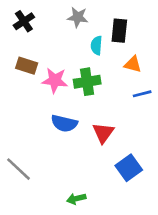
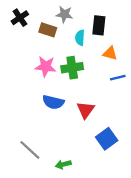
brown rectangle: (27, 66) -> (48, 30), moved
gray line: (19, 169) -> (30, 150), moved

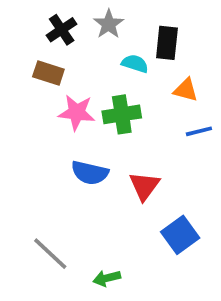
gray star: (64, 14) -> (109, 24), turned 30
black cross: (20, 18) -> (62, 30), moved
brown rectangle: (48, 30) -> (48, 73), moved
cyan semicircle: (80, 38) -> (135, 64), turned 104

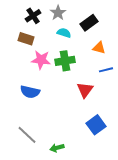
black rectangle: (167, 43) -> (89, 23), turned 48
cyan semicircle: (135, 64) -> (64, 33), moved
blue semicircle: (90, 173) -> (30, 92), moved
red triangle: (144, 186) -> (85, 90), moved

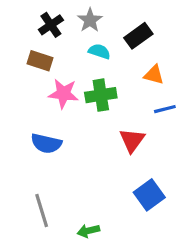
gray line: (27, 135) -> (42, 211), turned 30

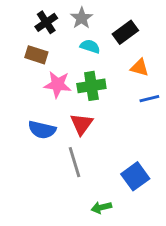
red triangle: (132, 140) -> (82, 124), moved
gray line: (42, 211) -> (75, 162), moved
green arrow: (88, 231) -> (101, 207), moved

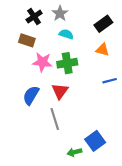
black rectangle: (125, 32) -> (103, 24), moved
blue line: (149, 99) -> (110, 81), moved
blue semicircle: (42, 130) -> (31, 95), turned 108
blue square: (135, 176) -> (95, 141), moved

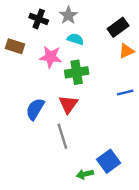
black cross: (34, 17) -> (39, 19), turned -35
brown rectangle: (27, 40) -> (15, 46), moved
orange triangle: (102, 50) -> (126, 51), moved, turned -40
pink star: (42, 62) -> (51, 57), moved

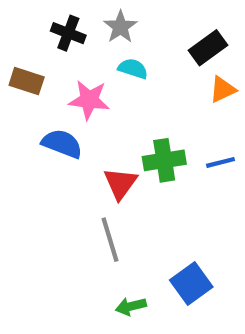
green cross: (77, 72) -> (164, 160), moved
blue semicircle: (35, 109) -> (62, 144), moved, turned 80
green arrow: (85, 174) -> (131, 306), moved

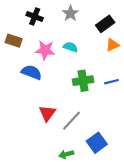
gray star: (120, 27) -> (70, 13), moved
cyan semicircle: (133, 69) -> (70, 47), moved
red triangle: (120, 183) -> (47, 113), moved
gray line: (110, 240) -> (71, 121), moved, turned 60

